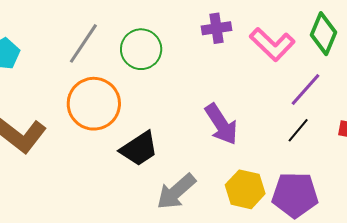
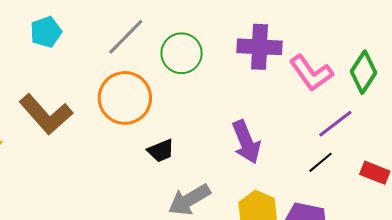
purple cross: (217, 28) -> (260, 47), size x1.5
black trapezoid: (139, 149) -> (161, 151), size x0.7

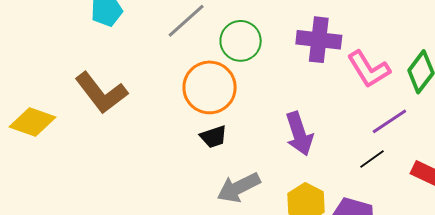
orange circle: (125, 98) -> (210, 87), moved

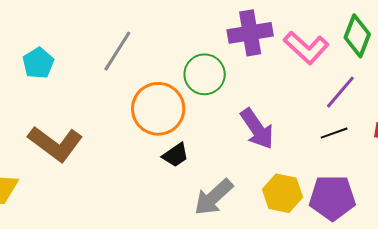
green circle: (241, 41) -> (205, 74), moved
black line: (372, 159) -> (334, 133), turned 32

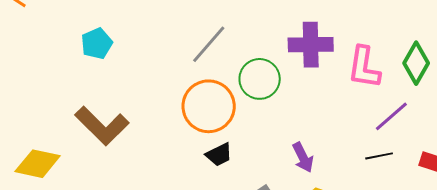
pink L-shape: (306, 48) -> (364, 67), turned 48
gray line: (117, 51) -> (209, 44), moved
purple arrow: (257, 129) -> (303, 157), moved, size x0.7

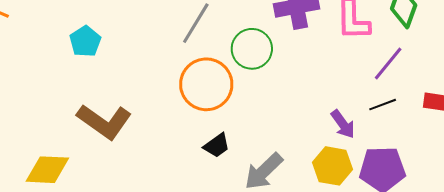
black trapezoid: (219, 155) -> (217, 145), moved
purple arrow: (303, 157) -> (343, 124), moved

